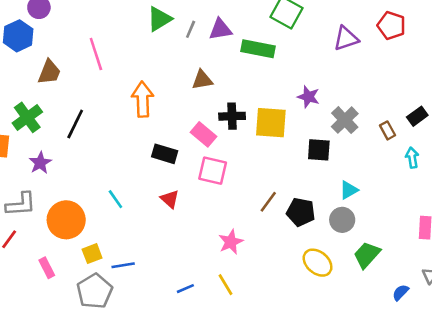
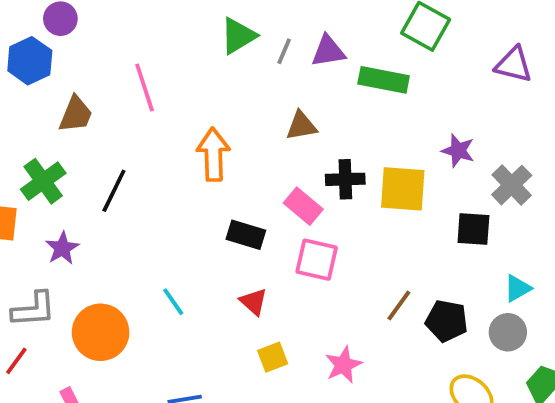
purple triangle: (346, 38) -> (514, 65), turned 32
yellow square: (92, 254) -> (273, 357), moved

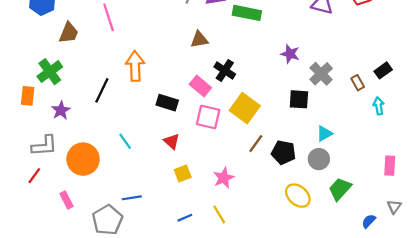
orange arrow: (213, 154) -> (135, 66), moved
black cross: (345, 179) -> (225, 70), turned 35
yellow square: (403, 189) -> (245, 108), moved, turned 32
black line: (114, 191) -> (102, 90), moved

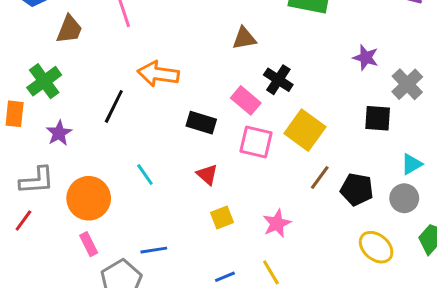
orange arrow: (135, 66) -> (158, 74), turned -80
pink rectangle: (66, 200) -> (89, 244), moved

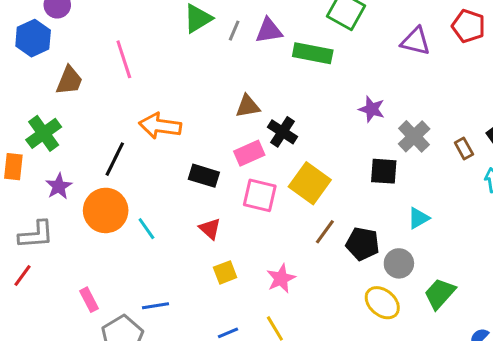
brown triangle: (244, 38) -> (248, 106), moved
pink rectangle: (246, 100) -> (249, 153), turned -64
orange circle: (89, 198) -> (106, 210), moved
gray circle: (404, 198) -> (399, 263), moved

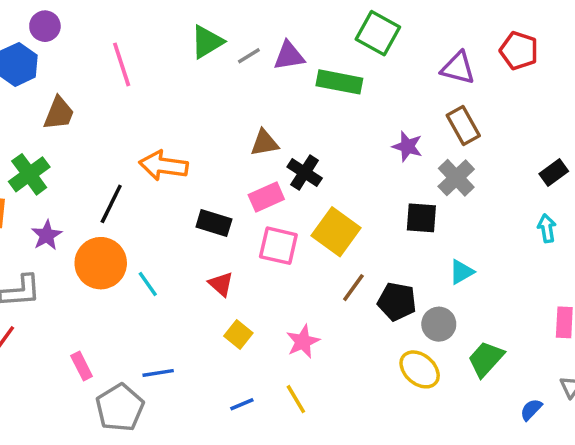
gray line: (234, 31) -> (249, 56), turned 35
pink line: (124, 59) -> (122, 64), moved
brown rectangle: (464, 149) -> (463, 125), moved, size x1.5
yellow square: (225, 272) -> (238, 335), turned -30

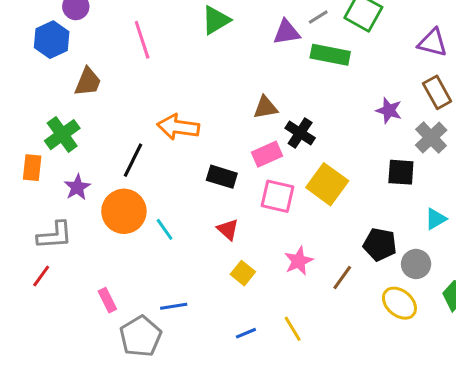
gray line: (249, 56) -> (318, 17), moved
brown line: (353, 288) -> (342, 278), moved
pink star: (303, 342) -> (299, 261), moved

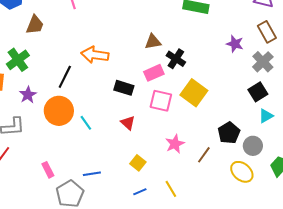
black square: (401, 172) -> (258, 92), moved, turned -36
black pentagon: (380, 244) -> (229, 133), turned 30
yellow square: (243, 273) -> (138, 163), moved

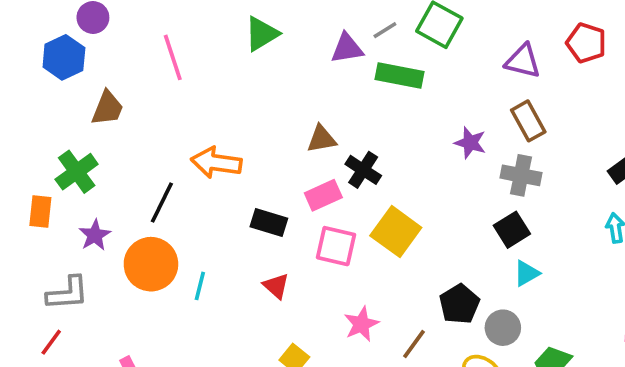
gray cross: (263, 62) -> (521, 175), turned -35
cyan line: (86, 123) -> (200, 286), turned 49

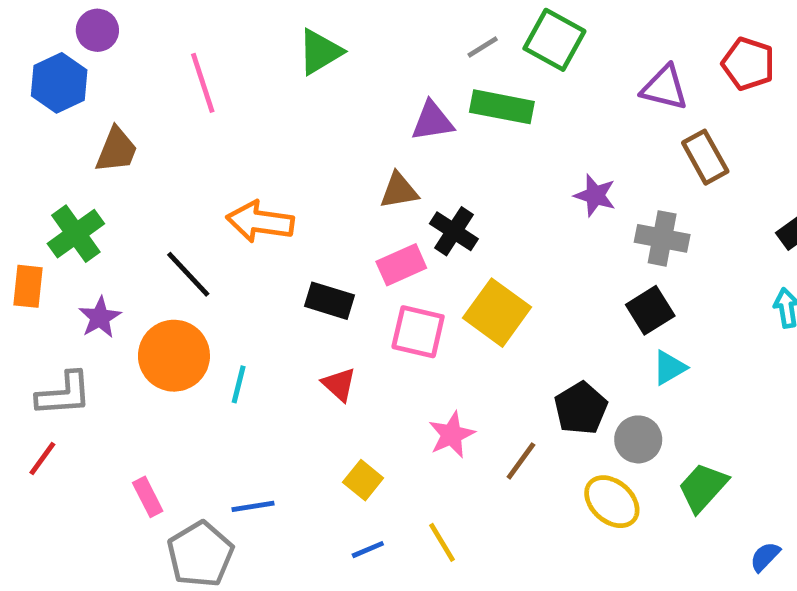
purple triangle: (347, 48) -> (432, 121), moved
brown rectangle: (528, 121) -> (705, 157), moved
black line: (162, 203) -> (188, 274), turned -69

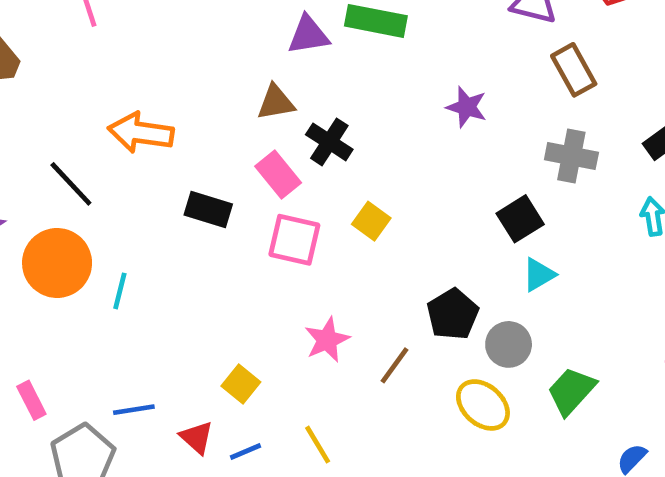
gray cross: (662, 238) -> (571, 156), moved
pink rectangle: (401, 265) -> (278, 175), turned 75
yellow square: (497, 313) -> (371, 221), size x0.6
red triangle: (339, 384) -> (197, 438), moved

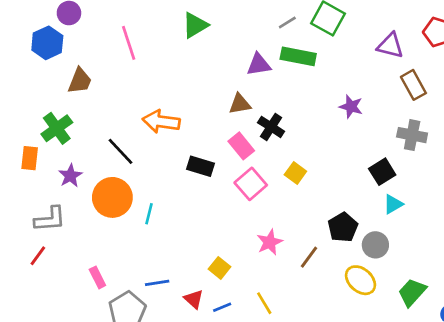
pink square: (294, 240) -> (251, 184), turned 36
green trapezoid: (571, 391) -> (412, 292), moved

